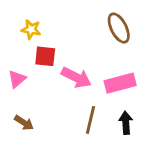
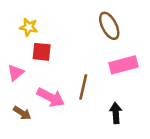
pink arrow: (76, 78) -> (51, 97), moved
pink rectangle: (120, 83) -> (124, 65), moved
brown line: (90, 120) -> (83, 87), moved

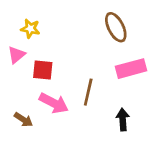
red square: (42, 52) -> (43, 70), moved
pink triangle: (16, 73) -> (17, 55), moved

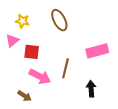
brown ellipse: (116, 27) -> (59, 20), moved
brown arrow: (23, 120) -> (24, 96), moved

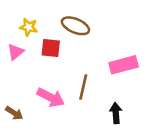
brown ellipse: (59, 20) -> (75, 26), turned -40
red square: (32, 52) -> (51, 48), moved
brown arrow: (24, 96) -> (14, 113), moved

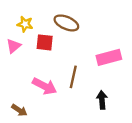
brown arrow: (14, 113) -> (19, 110), moved

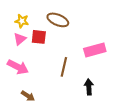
pink triangle: (14, 46) -> (20, 39), moved
pink arrow: (45, 86) -> (18, 67), moved
brown arrow: (19, 110) -> (28, 96), moved

